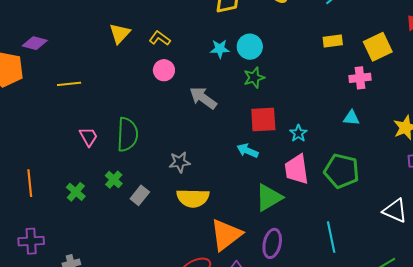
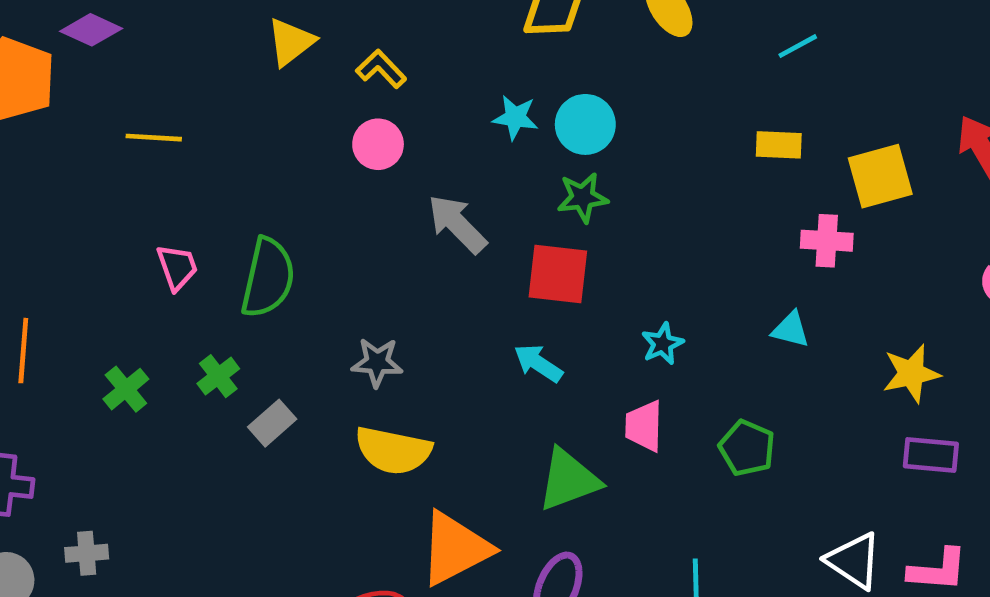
red square: (263, 120) -> (558, 274), moved
pink trapezoid: (297, 169) -> (644, 426), size x0.7
green pentagon: (342, 171) -> (747, 448), size x0.7

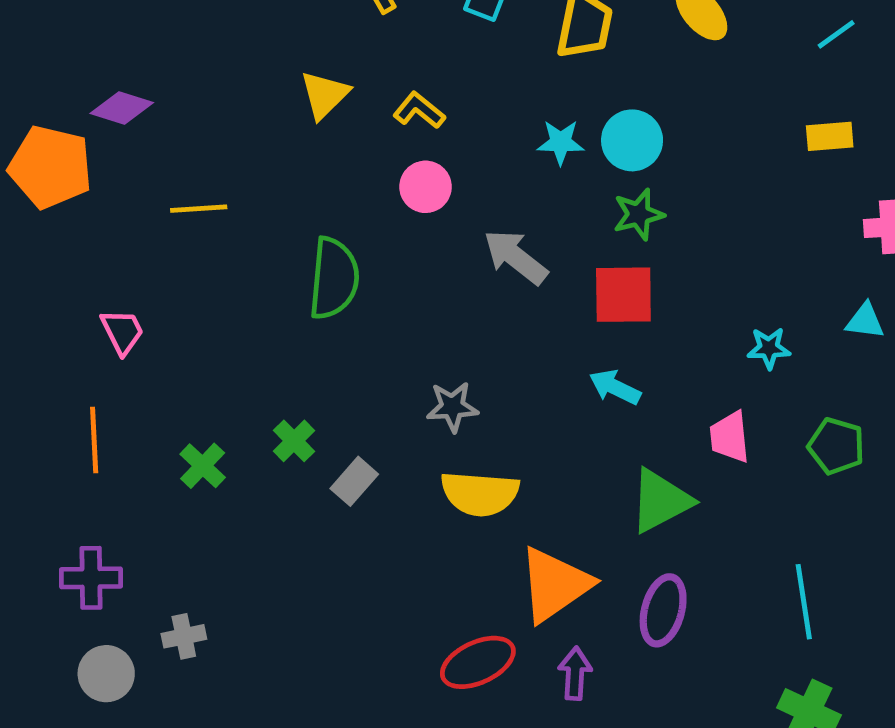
pink trapezoid: (177, 267) -> (122, 332), moved
green semicircle: (268, 278) -> (334, 278), moved
cyan star: (662, 344) -> (769, 348), moved, turned 30

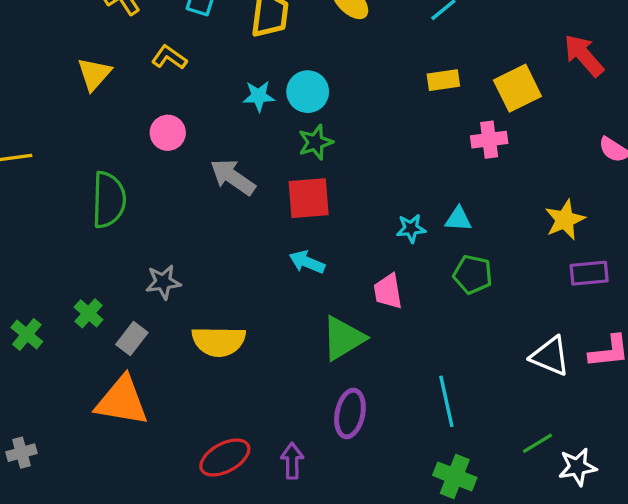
yellow L-shape: (419, 110) -> (169, 57), moved
cyan triangle: (865, 321) -> (458, 219), moved
gray star: (452, 407) -> (163, 282), moved
green pentagon: (836, 446) -> (473, 274), moved
orange triangle: (555, 585) -> (122, 401), moved, turned 48

